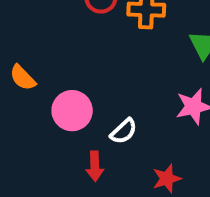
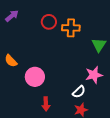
white semicircle: (124, 131) -> (79, 92), moved

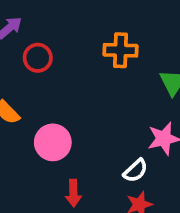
red circle: (49, 22) -> (38, 58), moved

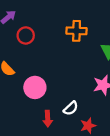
white semicircle: (136, 171) -> (71, 108), moved

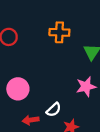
red arrow: (48, 119) -> (31, 120), turned 84

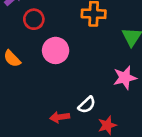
pink circle: (18, 89) -> (56, 50), moved

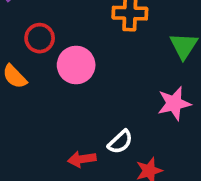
red circle: (34, 19) -> (40, 38), moved

